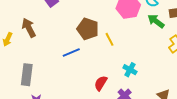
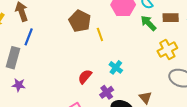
blue line: (71, 53) -> (29, 37), moved, turned -54

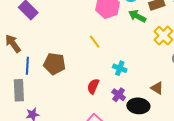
brown pentagon: (80, 21) -> (54, 64), moved

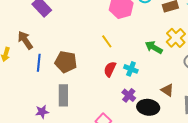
green arrow: (137, 16) -> (154, 47), moved
red semicircle: (93, 86) -> (110, 69), moved
gray rectangle: (19, 90) -> (63, 95), moved

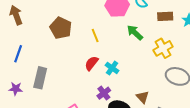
green arrow: (154, 47) -> (135, 33), moved
brown pentagon: (66, 62) -> (61, 28), moved
blue line: (39, 63) -> (18, 54), moved

